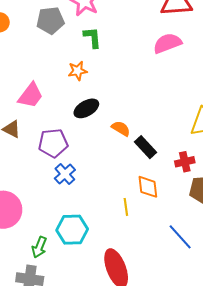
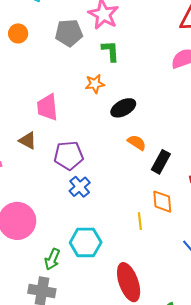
pink trapezoid: (31, 95) -> (47, 107), turned 136
black ellipse: (86, 108) -> (123, 108), moved
black rectangle: (145, 147) -> (161, 162), turned 70

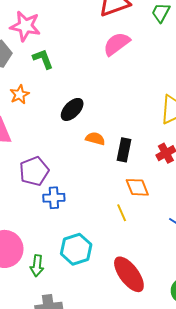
orange star: (95, 84) -> (20, 94), moved
blue cross: (80, 187) -> (54, 198), turned -35
green arrow: (52, 259) -> (37, 266), moved

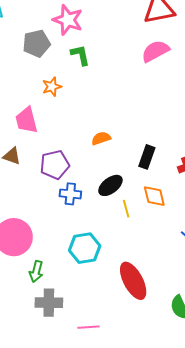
black ellipse: (72, 109) -> (110, 185), moved
orange semicircle: (95, 139) -> (101, 138), moved, turned -42
yellow line: (122, 213) -> (126, 209), moved
green arrow: (37, 266) -> (36, 271), moved

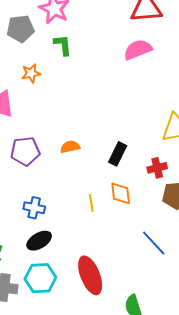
orange semicircle: (101, 138) -> (70, 147), moved
black ellipse: (110, 185) -> (39, 241), moved
blue cross: (70, 194) -> (34, 208), moved
cyan hexagon: (85, 248) -> (40, 278), moved

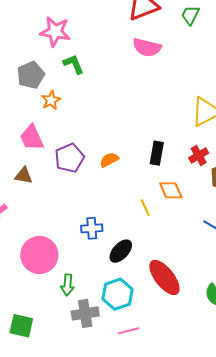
gray pentagon: (21, 29) -> (31, 75), moved
pink semicircle: (138, 50) -> (147, 47), turned -128
purple pentagon: (25, 151) -> (69, 158), moved
black ellipse: (39, 241) -> (121, 251), moved

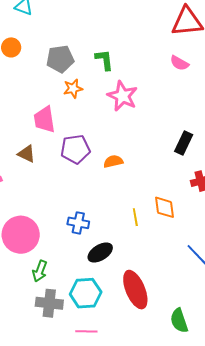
pink star: (55, 32) -> (122, 96), moved
pink semicircle: (147, 47) -> (179, 63), size x0.7
black rectangle: (157, 153) -> (184, 143), moved

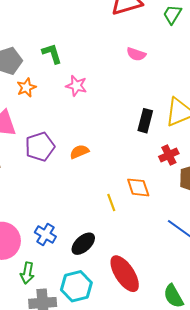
pink semicircle: (179, 63) -> (136, 54), moved
pink star: (122, 96) -> (76, 86), size x0.7
blue cross: (78, 223) -> (45, 234), moved, turned 30

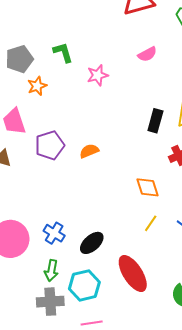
pink semicircle: (136, 54) -> (147, 54), turned -48
pink star: (76, 86) -> (98, 75), moved, turned -30
yellow line: (111, 202) -> (151, 223), moved, turned 54
green arrow: (27, 273) -> (51, 270), moved

